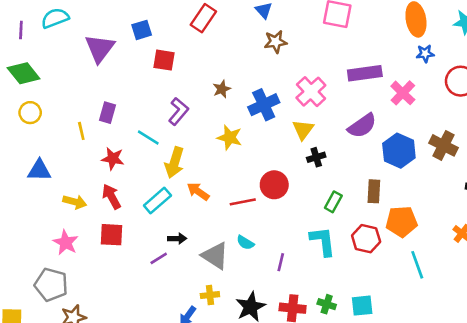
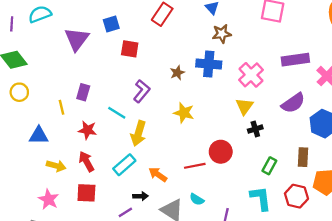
blue cross: (264, 105) -> (209, 64), moved, turned 30
blue triangle: (39, 170) -> (39, 135), moved
orange arrow: (198, 191) -> (158, 174), moved

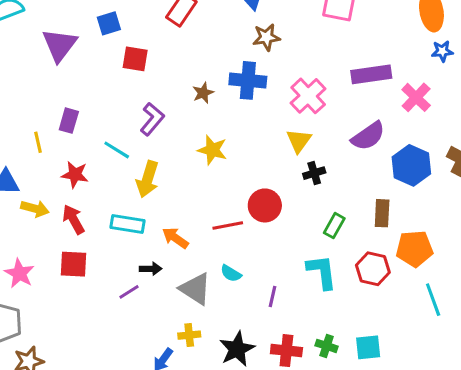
cyan rectangle: (124, 165) -> (127, 224), turned 50
yellow arrow: (56, 166) -> (35, 209), moved

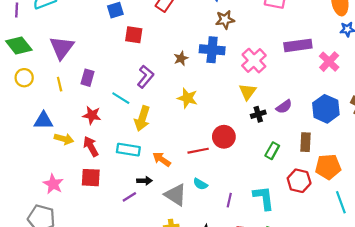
purple triangle: (60, 45) -> (62, 48), moved
purple semicircle: (368, 136) -> (284, 107), moved, size x0.7
yellow line: (38, 142) -> (60, 84), moved
cyan L-shape: (322, 272) -> (264, 198), moved

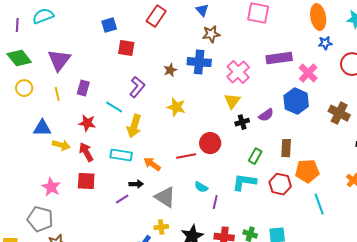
blue hexagon: (326, 109) -> (296, 101), moved
cyan semicircle: (200, 184) -> (201, 187), moved
cyan L-shape: (264, 198) -> (244, 182), moved, turned -75

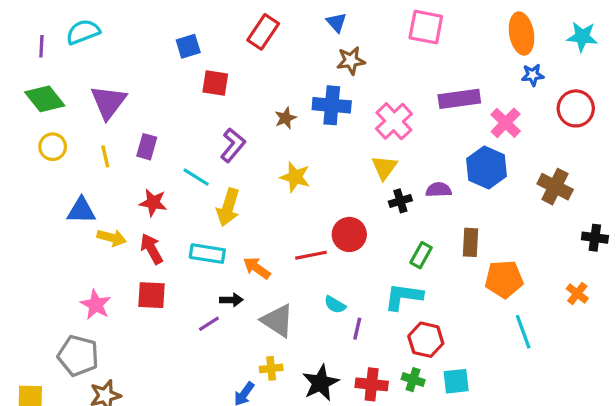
purple semicircle: (266, 115) -> (439, 190), turned -147
red hexagon: (280, 184) -> (426, 340), moved

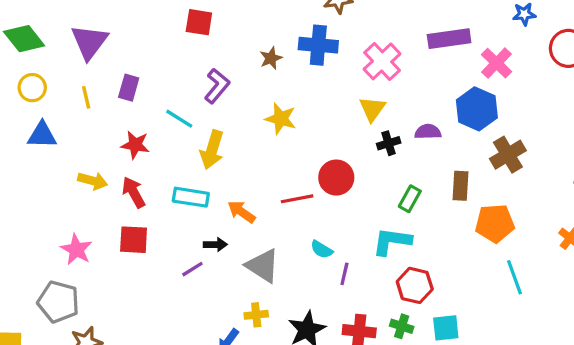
brown cross: (555, 187) -> (508, 155), moved, turned 32
blue triangle: (81, 211) -> (42, 135), moved

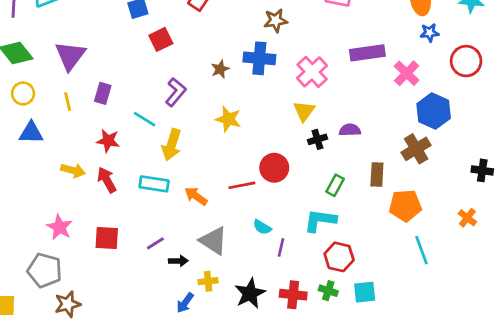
red square: (199, 22) -> (161, 39), turned -35
blue hexagon: (477, 109) -> (434, 111), moved
red square: (134, 240) -> (107, 238), moved
black arrow: (215, 245) -> (178, 261), moved

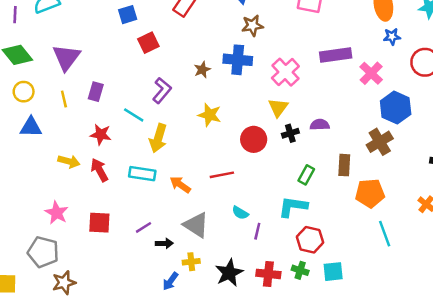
red circle: (274, 168) -> (254, 139), moved

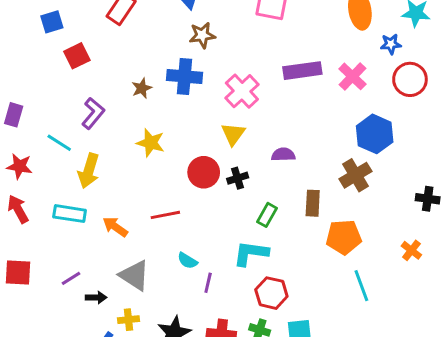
blue star: (392, 37) -> (391, 44), moved
pink cross: (371, 73) -> (353, 76), moved
black cross: (290, 133) -> (238, 178), moved

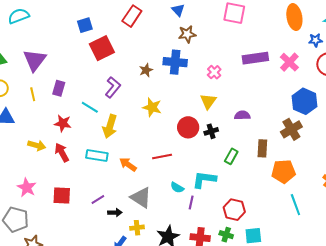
red square: (77, 56) -> (102, 48), size x1.4
pink cross: (242, 91) -> (214, 72), size x0.6
cyan L-shape: (251, 253) -> (204, 179), moved

